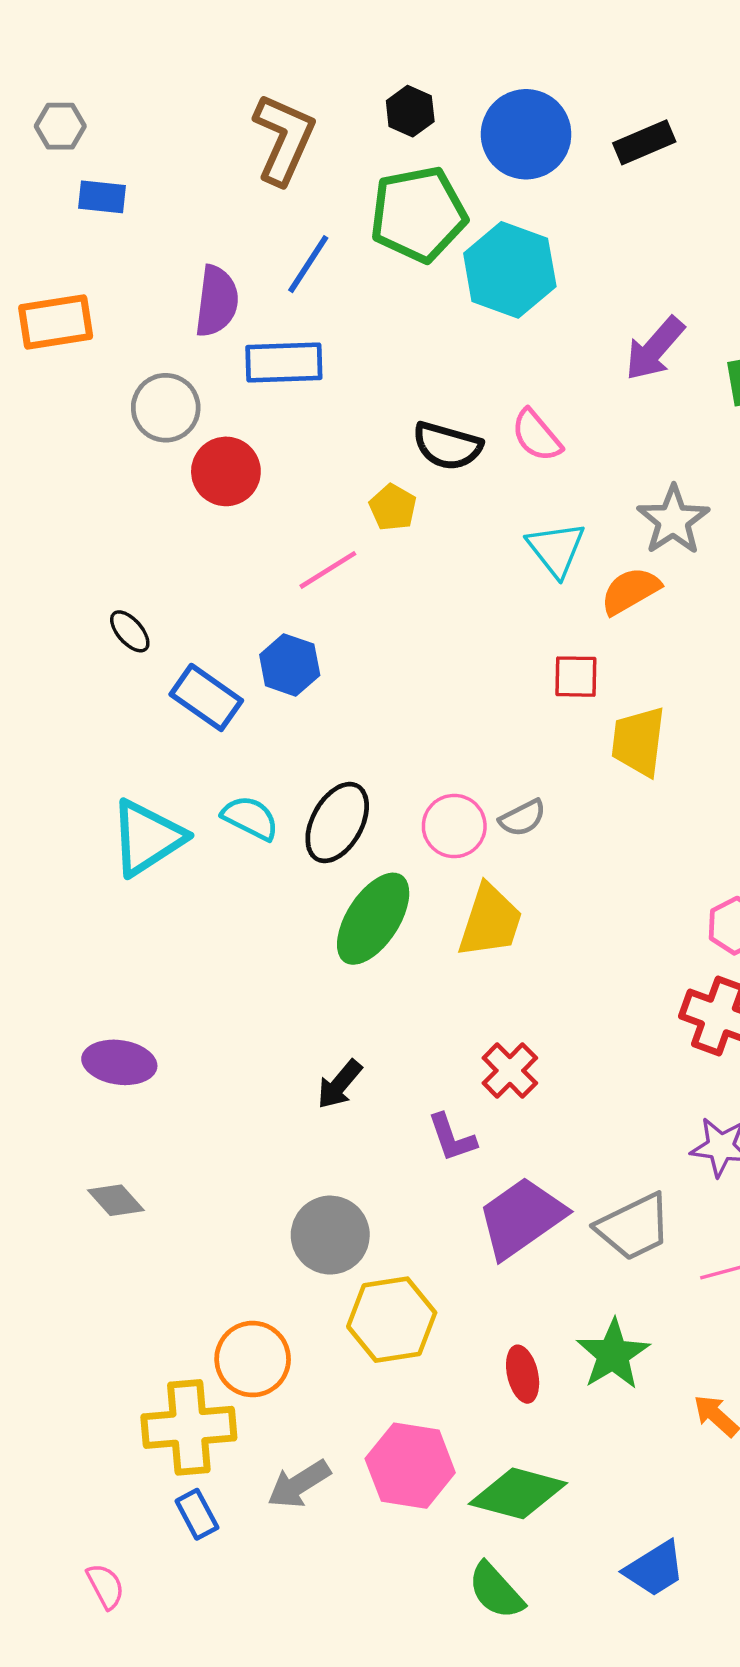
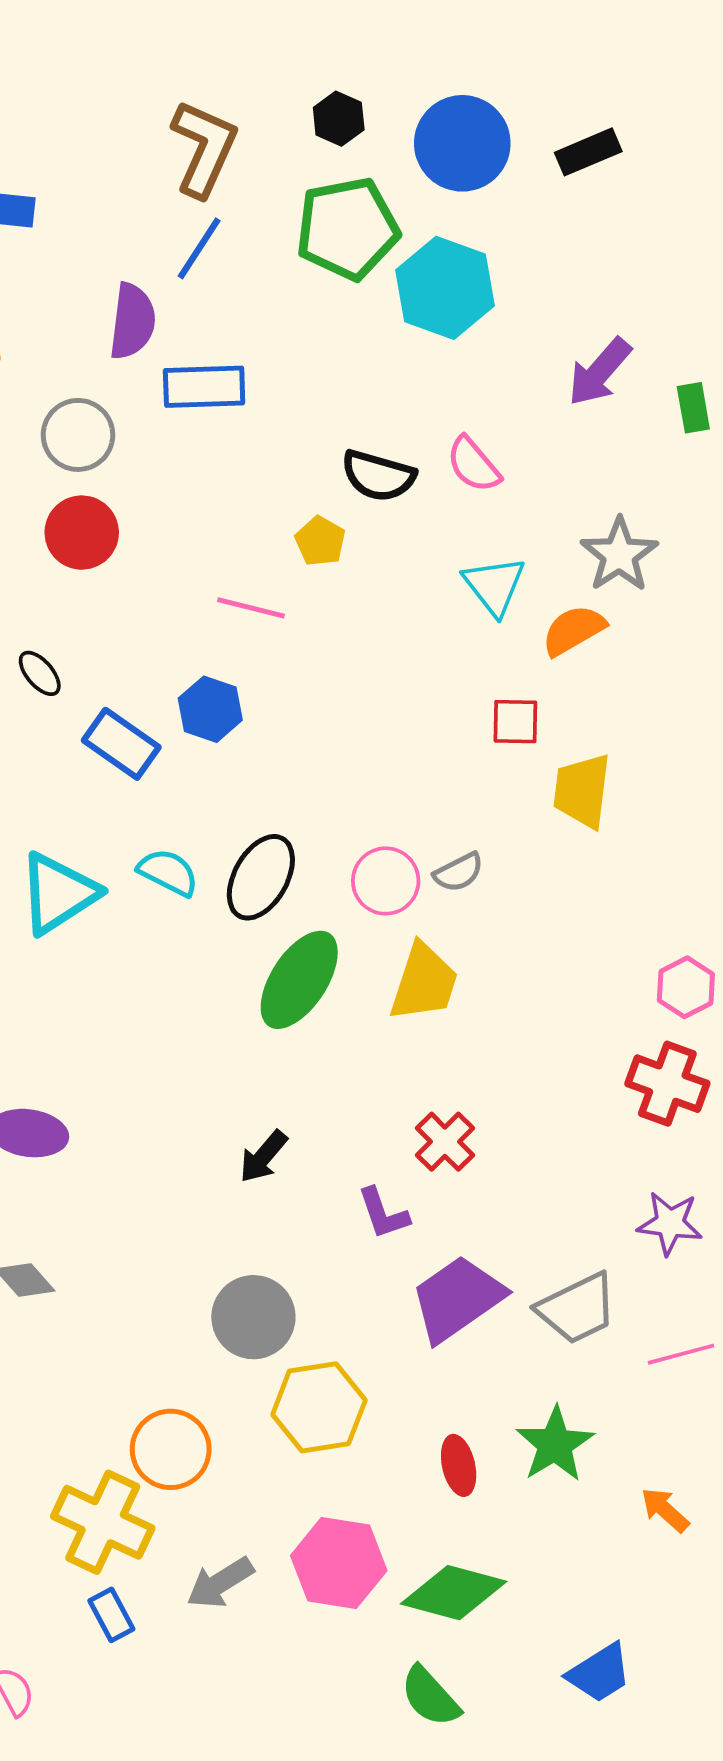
blue line: (308, 264) -> (199, 248), moved
red circle: (226, 471) -> (82, 533), moved
pink line: (328, 570) -> (251, 608), turned 46
yellow cross: (189, 1427) -> (103, 1522), turned 30

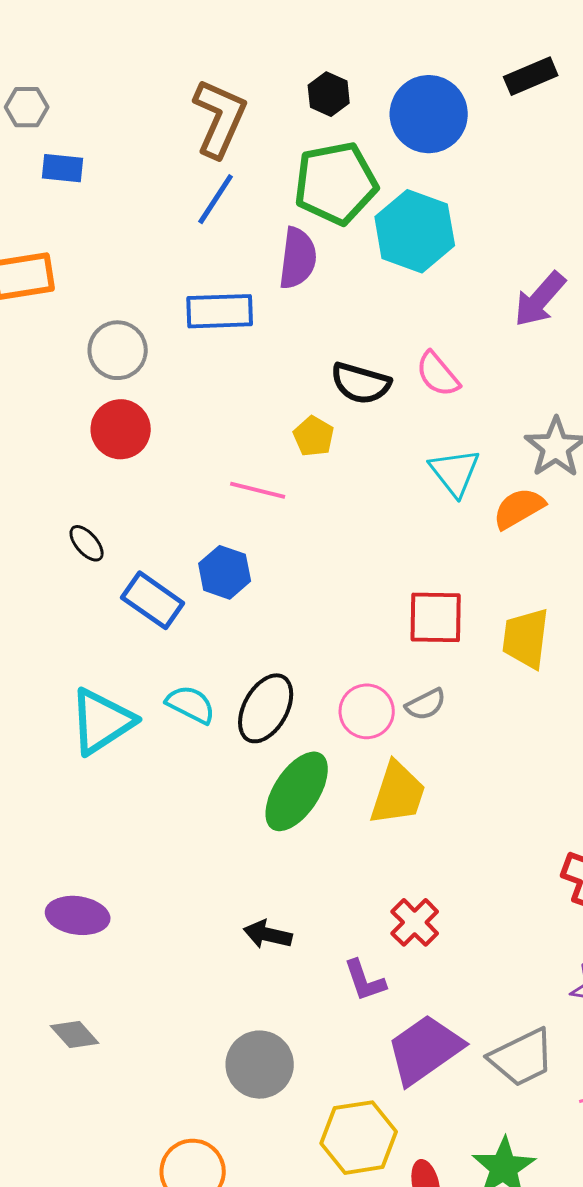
black rectangle: (588, 152) -> (531, 76), moved
purple semicircle: (132, 321) -> (298, 258), moved
red square: (515, 722) -> (436, 617), moved, size x1.4
black arrow: (263, 1157) -> (268, 934), turned 63
yellow hexagon: (319, 1407) -> (359, 1138), moved

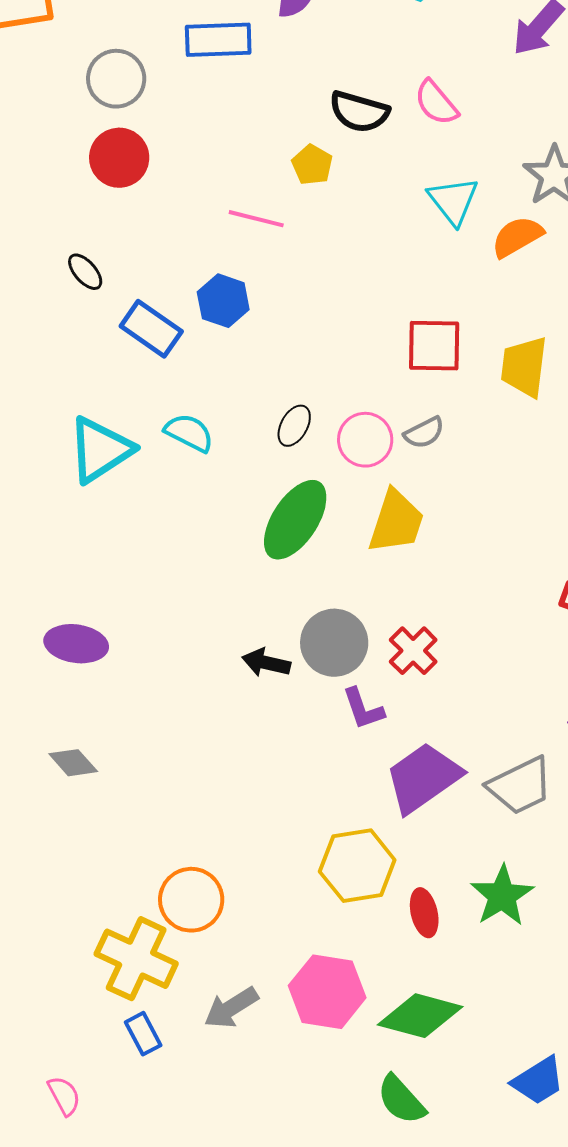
black ellipse: (266, 708) -> (294, 426), moved, size x0.6
gray circle: (260, 1065) -> (334, 643), moved

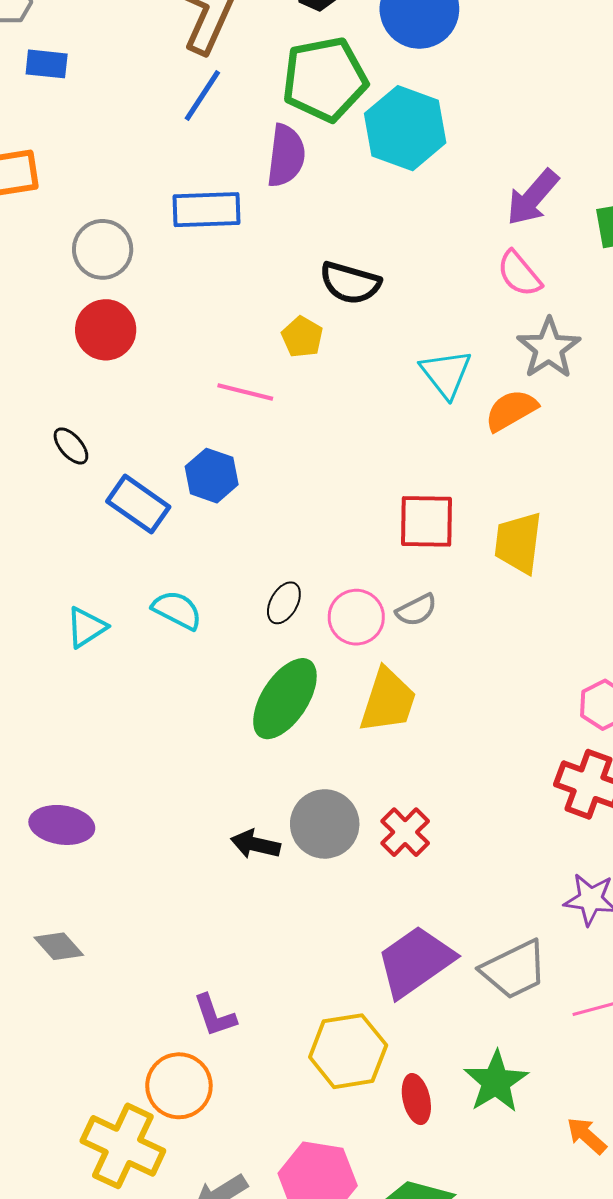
pink semicircle: (436, 103) -> (519, 274), moved
cyan triangle: (100, 450) -> (86, 627), size x0.6
purple L-shape: (363, 709) -> (215, 1015), moved

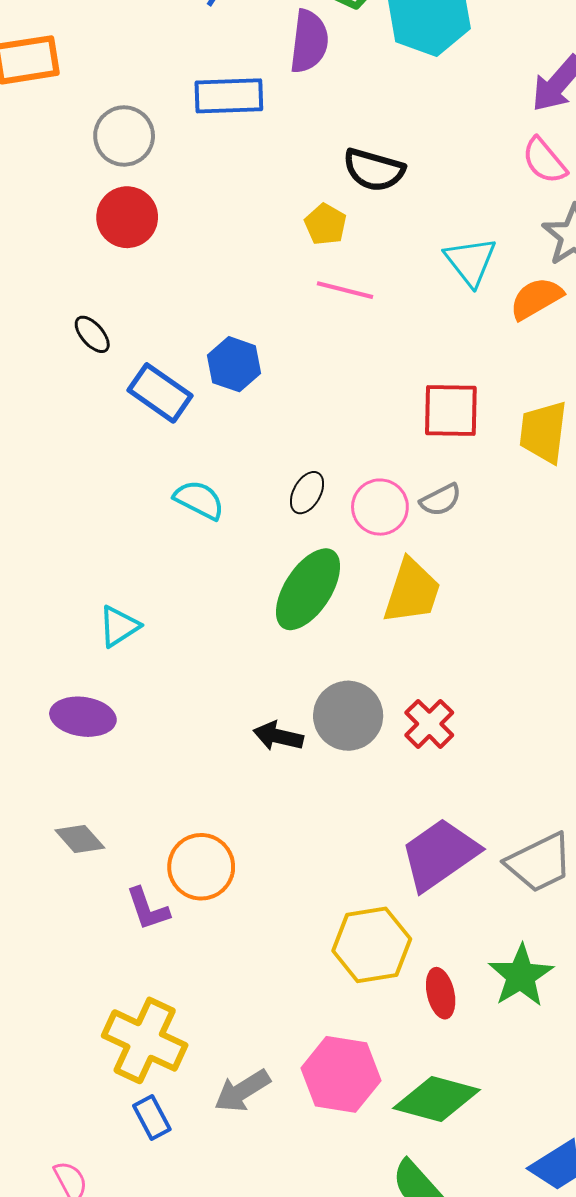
pink line: (245, 392) -> (345, 290), moved
cyan triangle: (86, 627) -> (119, 626), moved
purple L-shape: (215, 1015) -> (148, 909), moved
orange circle: (179, 1086) -> (201, 867), moved

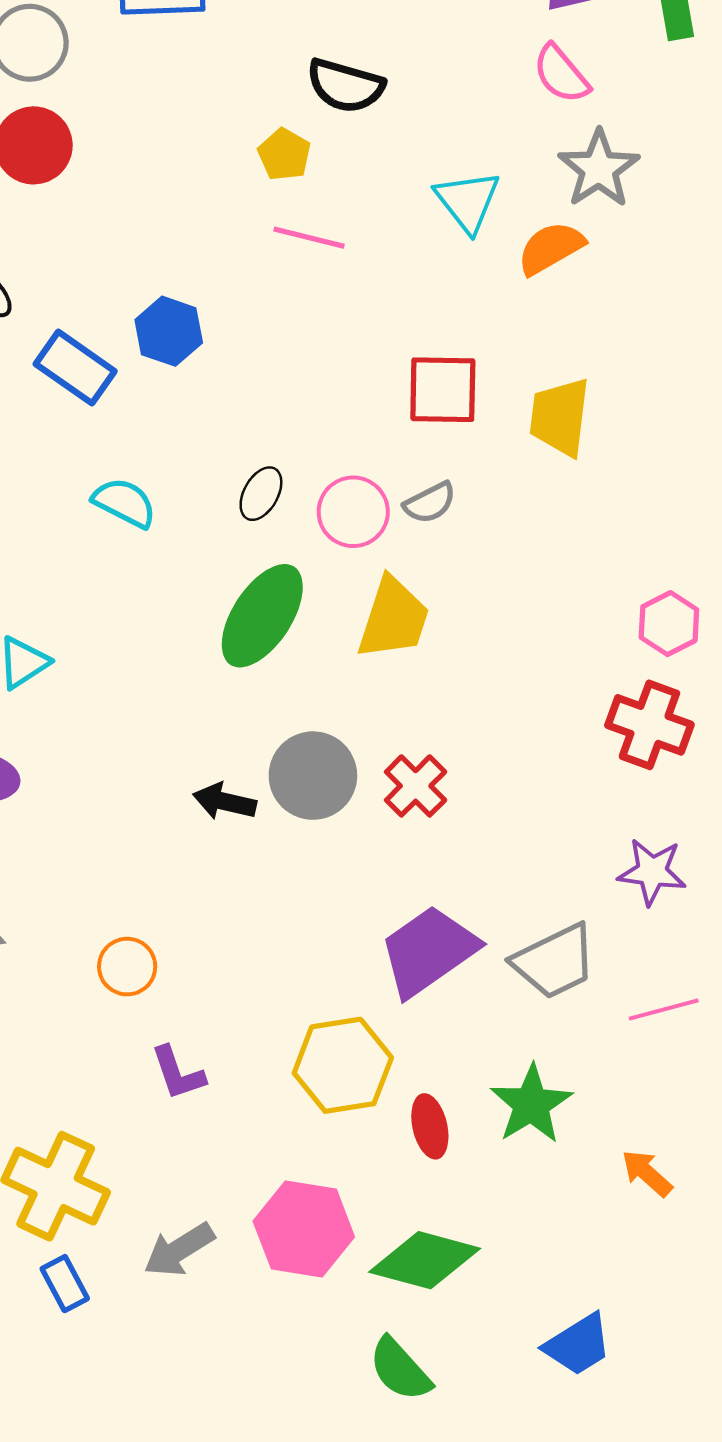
orange circle: (201, 867) -> (127, 967), size x0.7
purple L-shape: (148, 909) -> (178, 1073), moved

